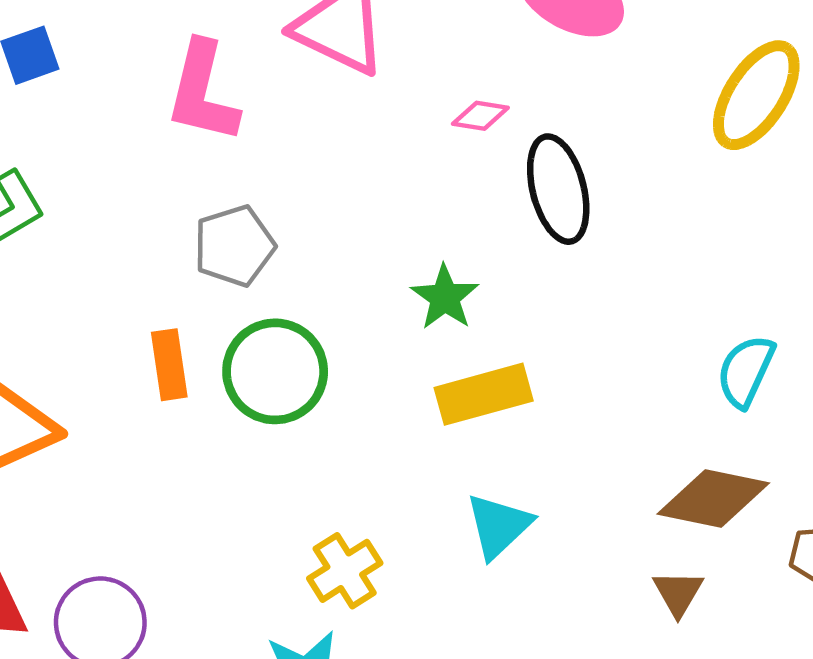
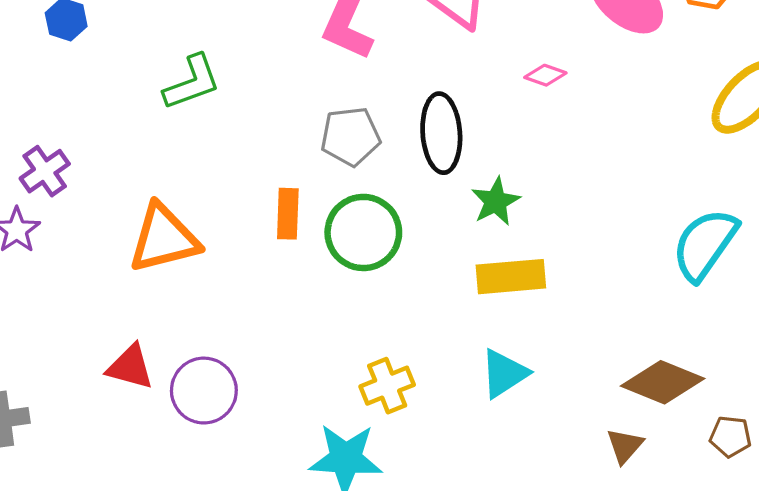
black ellipse: (558, 189) -> (441, 133), moved
cyan semicircle: (746, 371) -> (705, 244), moved, size x1.4

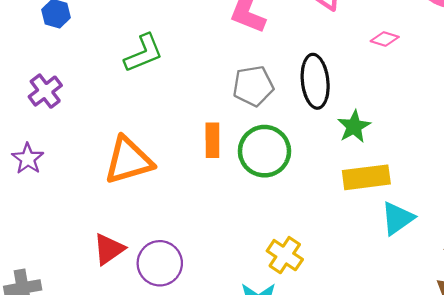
purple cross: (45, 171) -> (45, 91), moved
red triangle: (130, 367) -> (109, 249), turned -48
cyan triangle: (504, 373) -> (397, 218), moved
yellow cross: (387, 386) -> (285, 255), turned -32

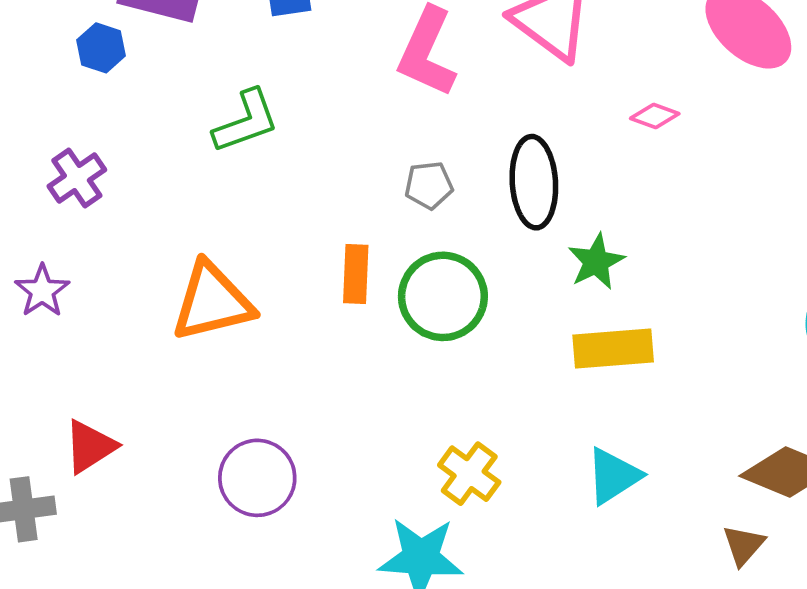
gray pentagon: (253, 86) -> (429, 185), size x0.7
cyan triangle: (397, 218) -> (613, 476), moved
red triangle: (109, 249) -> (90, 446), moved

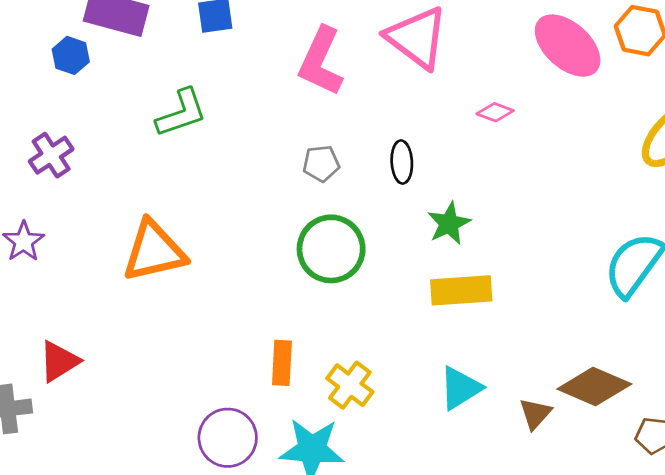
black ellipse: (534, 182) -> (402, 162), size x0.6
orange rectangle: (356, 274) -> (282, 363), moved
purple circle: (257, 478) -> (228, 438), moved
brown triangle: (744, 545) -> (535, 414), moved

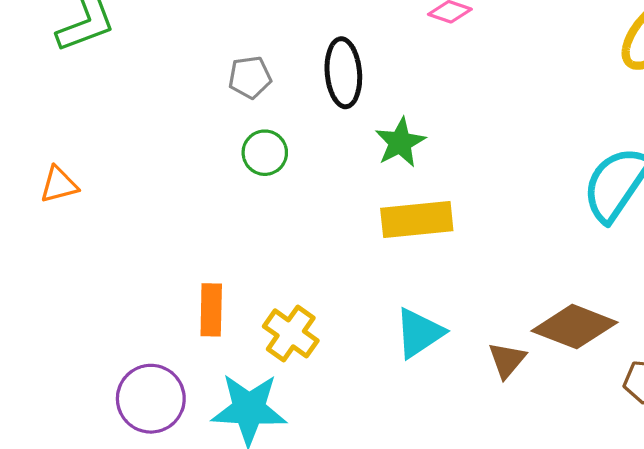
black ellipse: (402, 162) -> (343, 73), size x1.4
green circle: (331, 249) -> (265, 153), moved, size x0.6
orange triangle: (154, 251) -> (59, 185), size x0.5

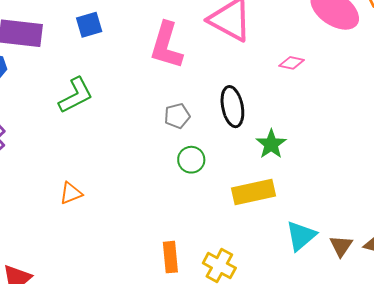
yellow rectangle: (417, 220) -> (254, 192), moved
cyan triangle: (419, 333) -> (301, 236), moved
brown triangle: (507, 360) -> (341, 246), moved

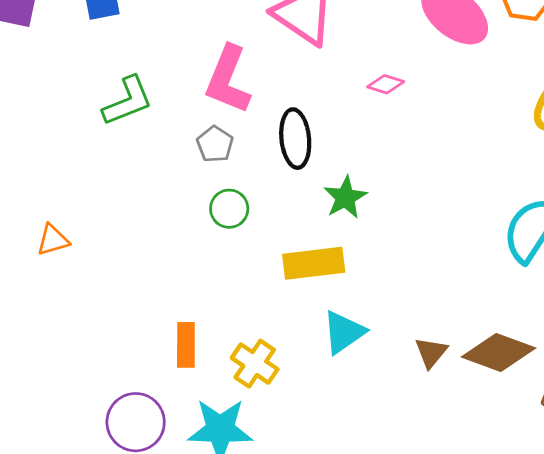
pink L-shape: (166, 46) -> (228, 80), moved
green L-shape: (76, 95) -> (128, 101), moved
gray pentagon: (177, 116) -> (215, 144), turned -30
cyan triangle: (301, 236) -> (344, 332), moved

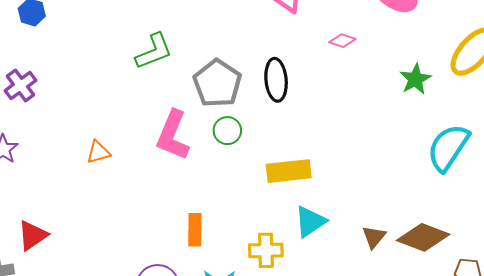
pink L-shape: (228, 80) -> (173, 135), moved
gray pentagon: (215, 144) -> (217, 83), size x1.8
green star: (345, 197) -> (415, 79), moved
yellow cross: (255, 364) -> (266, 250), moved, turned -36

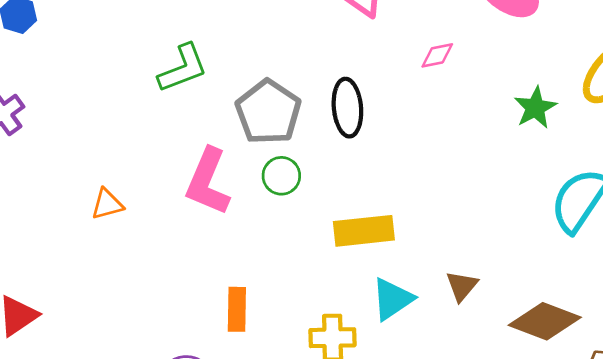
pink diamond: (342, 41) -> (437, 55), turned -30
brown triangle: (374, 237) -> (462, 286), moved

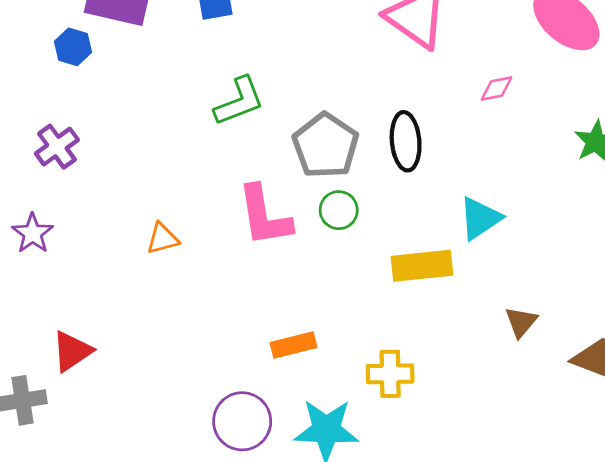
pink L-shape: (208, 182) -> (264, 216), turned -32
cyan triangle: (392, 299) -> (480, 218), moved
orange rectangle: (237, 309) -> (293, 345), turned 75

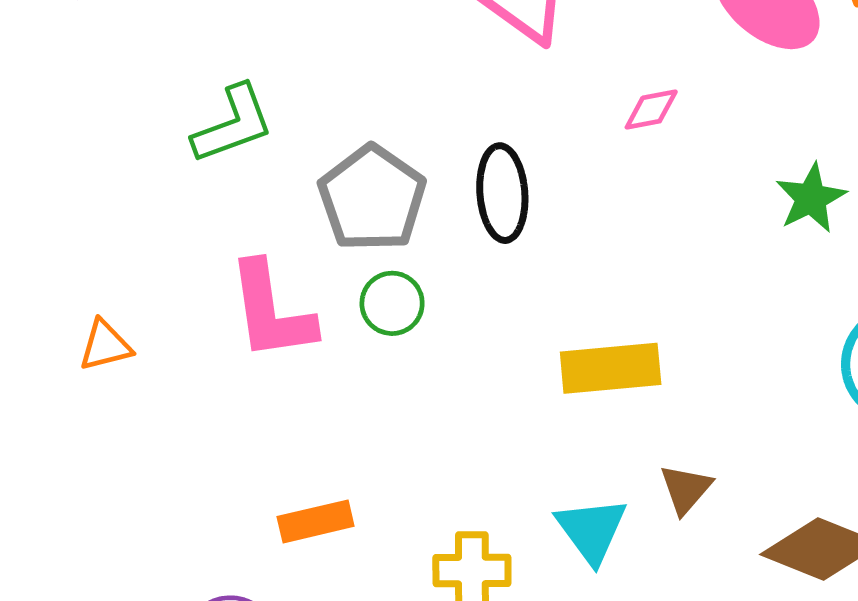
cyan triangle: (480, 218) -> (592, 530), moved, turned -33
yellow rectangle: (422, 266) -> (611, 368), moved

